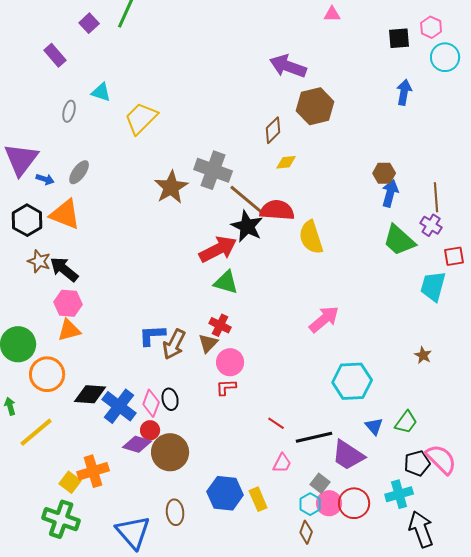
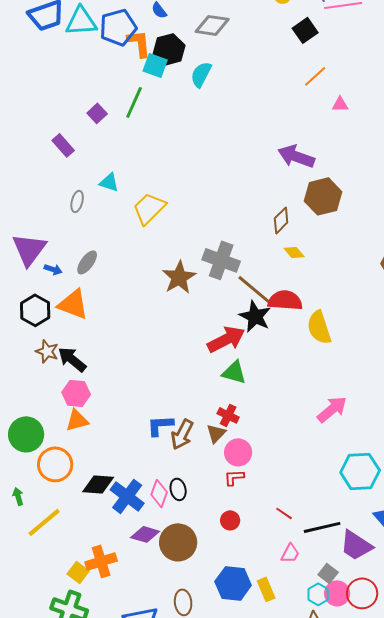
yellow diamond: (286, 162) -> (294, 252), turned 55
red circle: (150, 430) -> (230, 520), moved

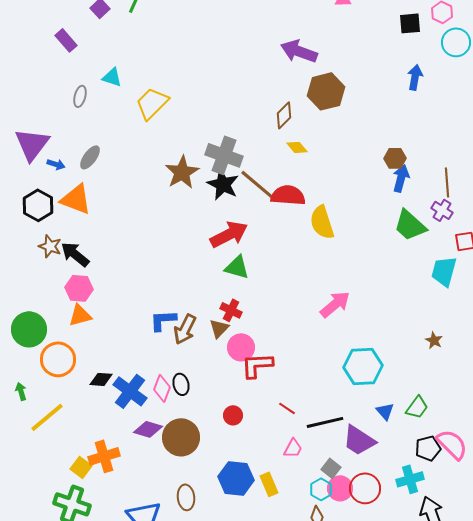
black star: (255, 316) -> (223, 184), moved
red L-shape: (234, 477) -> (257, 365), moved, size x1.6
black diamond: (98, 484) -> (101, 379), size x0.7

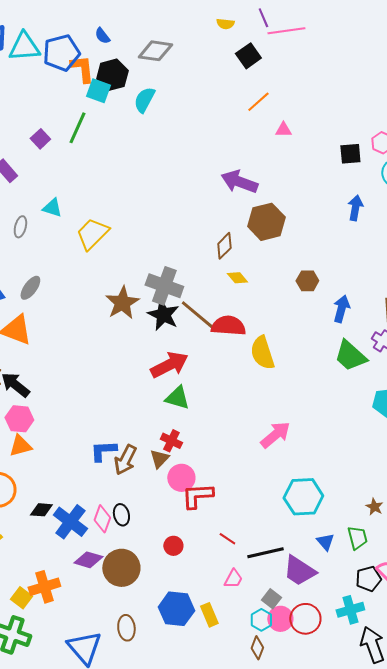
brown hexagon: (395, 158) -> (307, 281), moved
brown star: (434, 340) -> (374, 507), moved
green trapezoid: (417, 407) -> (357, 538), turned -50

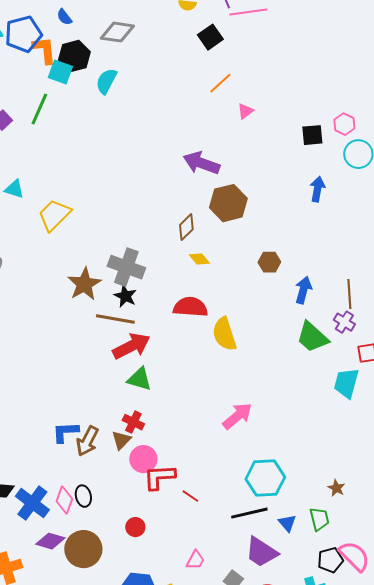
pink triangle: (283, 130) -> (245, 111), turned -36
black star: (163, 315) -> (125, 296), size x0.7
brown line: (197, 315) -> (115, 319), moved, turned -30
red line: (227, 539) -> (190, 496), moved
black line: (265, 553) -> (249, 513), moved

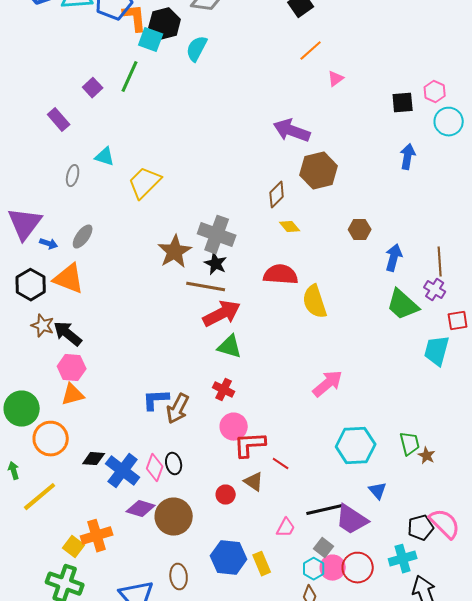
brown triangle: (121, 440) -> (254, 482), moved, turned -40
black line: (249, 513) -> (325, 510), moved
green trapezoid: (319, 519) -> (410, 444), moved

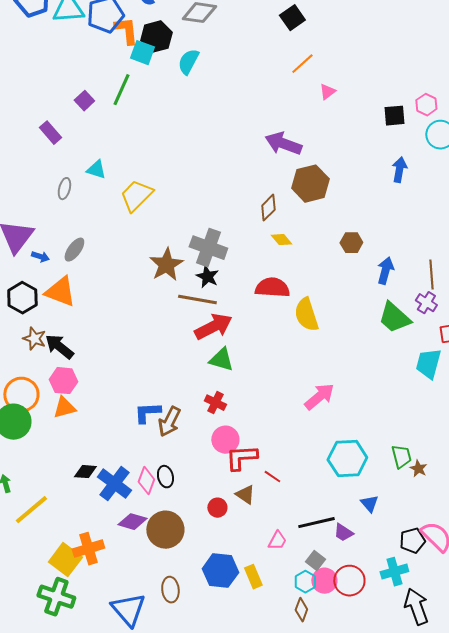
orange circle: (51, 439) -> (21, 395), moved
purple trapezoid: (352, 520) -> (343, 533), size x0.6
yellow square: (74, 547) -> (65, 560), size x1.5

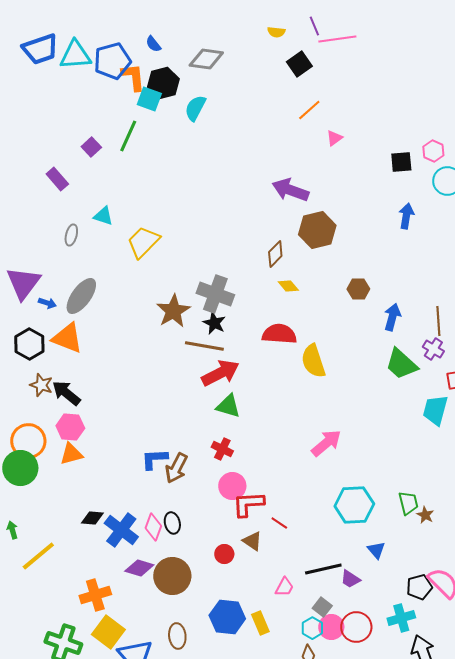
gray ellipse: (74, 250) -> (81, 296), size x1.5
yellow square: (65, 560) -> (108, 632), moved

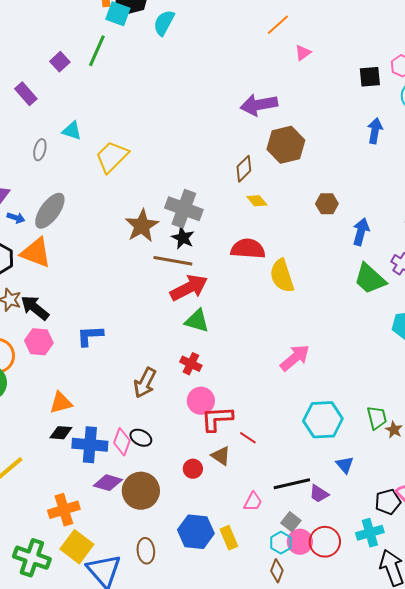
purple arrow: (290, 190) -> (259, 105), turned -30
orange triangle: (71, 454) -> (61, 403), moved
blue L-shape: (154, 459) -> (90, 336), moved
black ellipse: (172, 523) -> (141, 438), turned -50
blue cross: (121, 530) -> (90, 445), turned -32

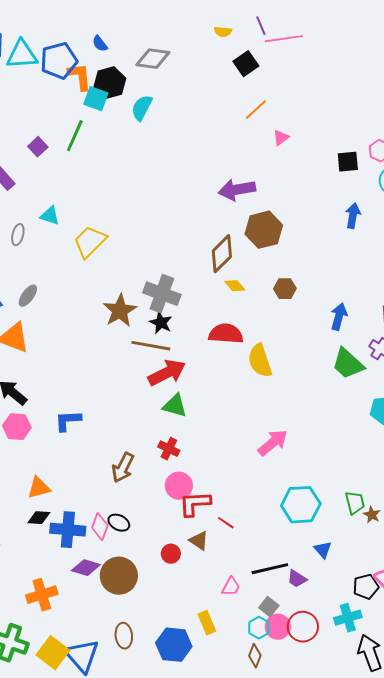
brown diamond: (244, 169) -> (222, 254), size x1.4
brown hexagon: (327, 204) -> (285, 289), moved
gray ellipse: (50, 211) -> (28, 296), size x0.6
blue hexagon: (196, 532) -> (174, 645), moved
yellow square: (77, 547) -> (53, 653), moved

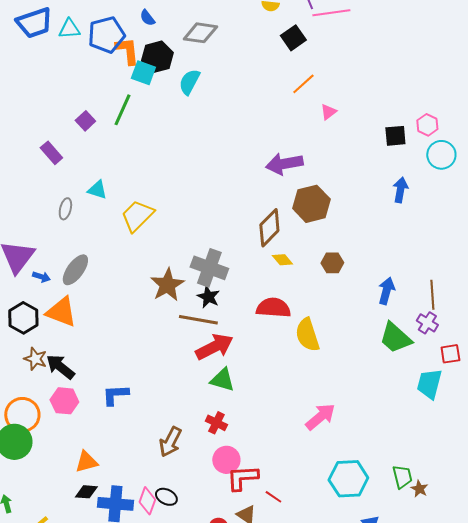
cyan triangle: (22, 55) -> (69, 29), size x0.7
gray ellipse: (28, 296) -> (75, 270), size x1.4

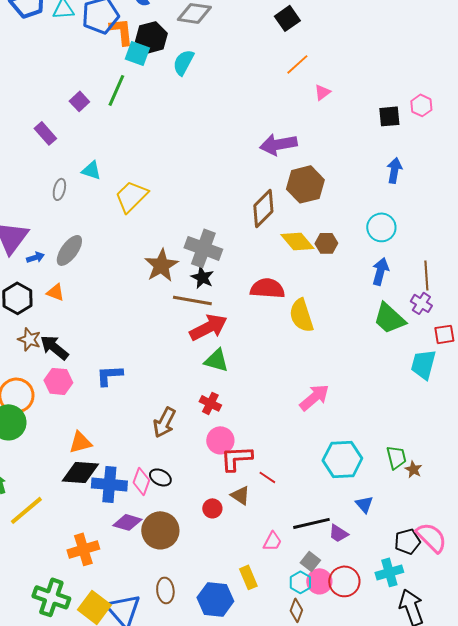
cyan circle: (441, 155) -> (381, 227), moved
yellow diamond: (282, 260) -> (297, 241), moved, size x1.6
blue arrow: (41, 277) -> (35, 257), turned -36
orange triangle: (61, 312) -> (55, 292), size x0.6
black diamond: (86, 492) -> (80, 472), size x1.6

